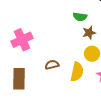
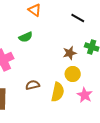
green semicircle: (80, 17) -> (26, 37), moved, turned -32

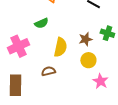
yellow semicircle: (58, 92) -> (60, 47), moved

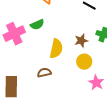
pink cross: (18, 46) -> (14, 34), moved

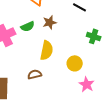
brown star: (81, 41) -> (50, 22), moved

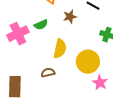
brown star: (50, 22) -> (70, 17), moved
yellow circle: (75, 63) -> (88, 62), size x1.5

